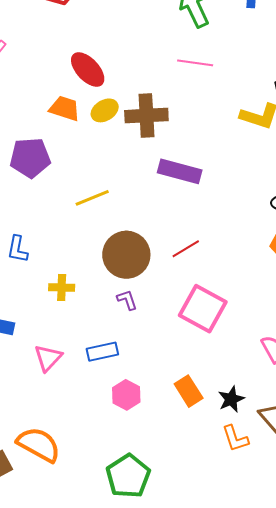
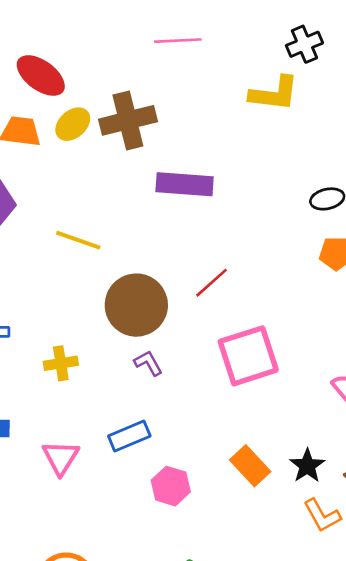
yellow line: (92, 198) -> (78, 240), turned 52
pink square: (203, 309) -> (248, 356), turned -36

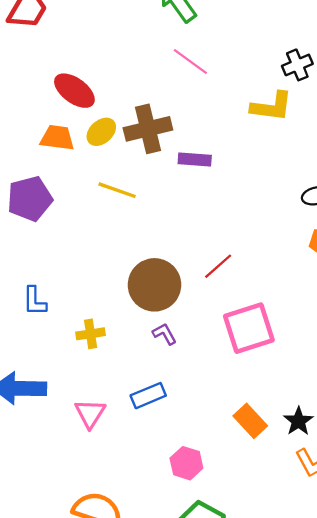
pink line: (178, 41) -> (190, 61), turned 39
purple rectangle: (185, 184) -> (195, 160), moved, size x0.7
yellow line: (78, 240) -> (117, 190), moved
pink hexagon: (171, 486) -> (186, 463), moved

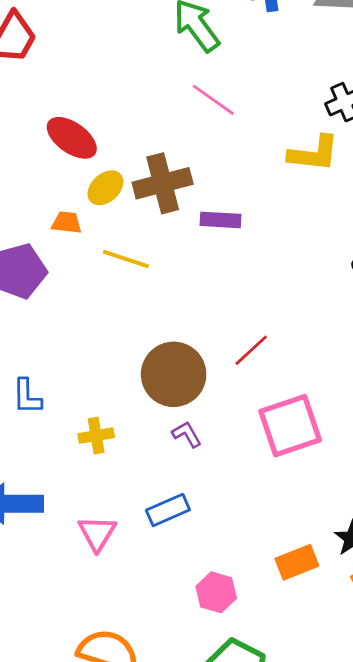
orange trapezoid: (57, 138) -> (67, 223), moved, size x0.7
orange rectangle: (250, 421) -> (297, 562), moved, turned -68

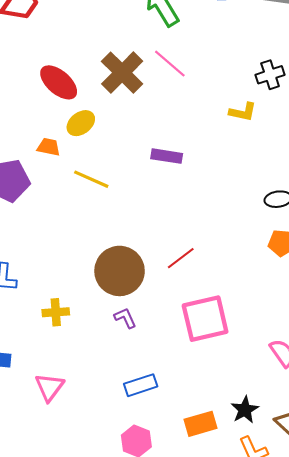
yellow L-shape: (314, 154) -> (243, 112), size x0.7
brown cross: (163, 183) -> (122, 73), moved, turned -36
blue rectangle: (168, 510) -> (141, 385), moved

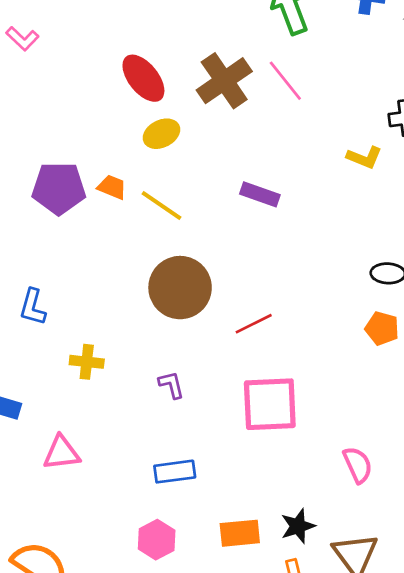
orange trapezoid: (49, 147) -> (112, 187), moved
brown circle: (120, 271) -> (180, 288), moved
pink triangle: (49, 387) -> (62, 453), turned 36

